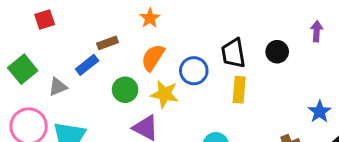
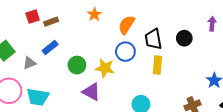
red square: (45, 20) -> (33, 17), moved
brown rectangle: (108, 43) -> (51, 22), moved
orange semicircle: (153, 58) -> (126, 25), moved

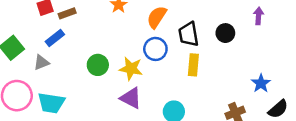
blue rectangle: (50, 47) -> (55, 38), moved
purple triangle: (91, 92) -> (131, 98), moved

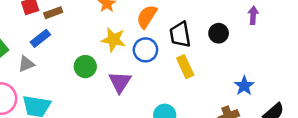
yellow rectangle: (193, 65) -> (185, 67), turned -30
yellow star: (131, 69) -> (113, 40), moved
blue star: (261, 83) -> (244, 86), moved
purple triangle: (131, 98) -> (120, 82), moved, turned 35

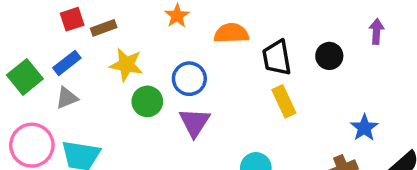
orange semicircle: (147, 17) -> (231, 33), turned 55
blue rectangle: (40, 38) -> (67, 63), moved
yellow star: (113, 40) -> (126, 65), moved
blue circle: (145, 50) -> (189, 79), moved

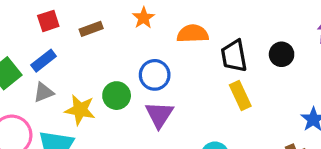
brown rectangle: (104, 28) -> (91, 29), moved
yellow star: (126, 65) -> (80, 110), moved

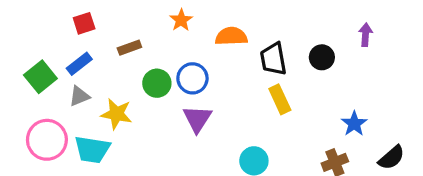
brown rectangle: (91, 29) -> (129, 48), moved
green circle: (117, 96) -> (157, 83), moved

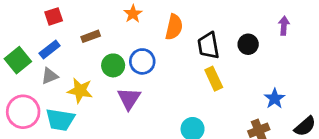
orange semicircle: (231, 36) -> (174, 27), turned 105
purple triangle: (197, 119) -> (129, 98), moved

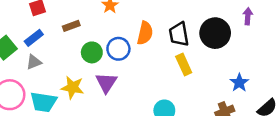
orange semicircle: (174, 27) -> (145, 33), moved
black circle: (248, 44) -> (215, 33), size x1.6
yellow star: (80, 91) -> (72, 87), moved

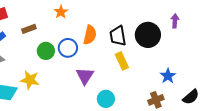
purple triangle: (106, 83) -> (85, 76), moved

